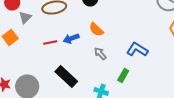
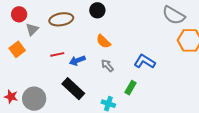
blue arrow: (71, 38) -> (77, 60), moved

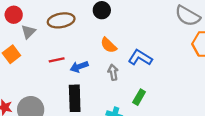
blue L-shape: (145, 61) -> (140, 58), moved
gray arrow: (107, 66) -> (113, 72), turned 32
black rectangle: (73, 89) -> (75, 98), turned 45

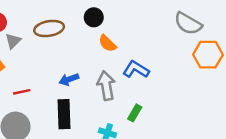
orange semicircle: (109, 45) -> (107, 43), moved
red line: (57, 60) -> (22, 92), moved
gray arrow: (113, 72) -> (106, 86), size x1.6

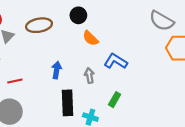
blue arrow: (69, 79) -> (57, 70), turned 119
gray arrow: (106, 86) -> (89, 76), size x0.6
black rectangle: (64, 114) -> (67, 103), moved

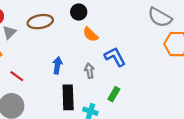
blue L-shape: (116, 61) -> (115, 57), turned 30
red line: (15, 81) -> (17, 76), turned 48

